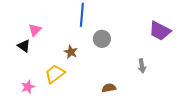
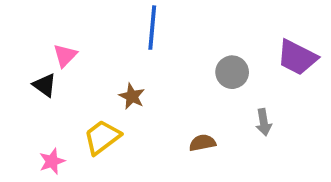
gray circle: (102, 39) -> (232, 72), moved
brown semicircle: (109, 88) -> (202, 143), moved

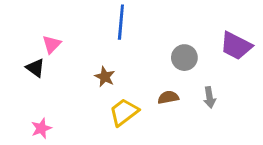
yellow trapezoid: (102, 137) -> (124, 112), moved
brown semicircle: (202, 143) -> (168, 97), moved

